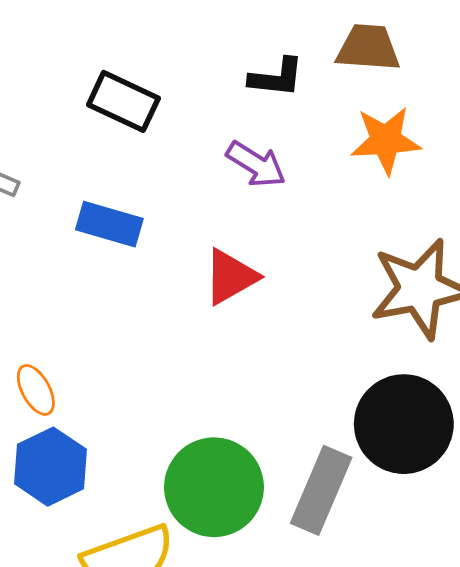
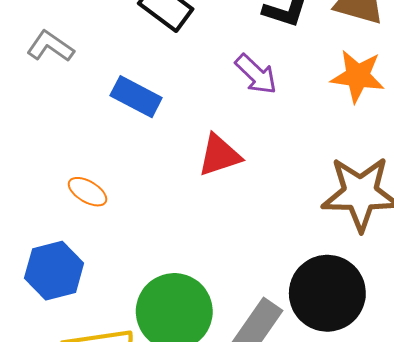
orange ellipse: (36, 390) -> (88, 192), moved, turned -42

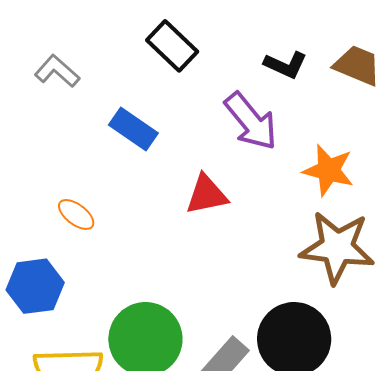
purple arrow: (256, 74) -> (251, 121), size x1.4
orange star: (358, 76) -> (328, 170), moved

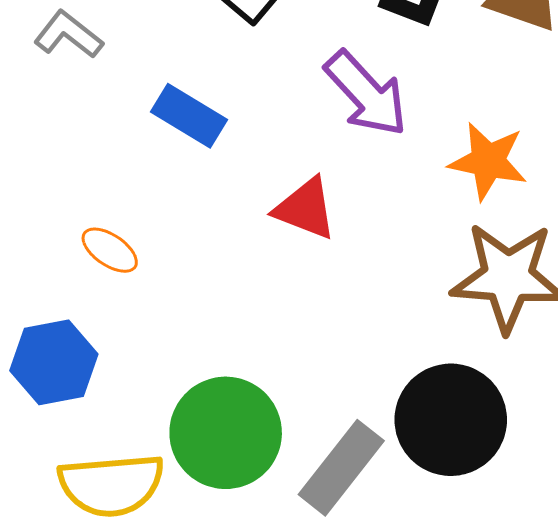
red triangle: (207, 195) -> (305, 209), turned 36

